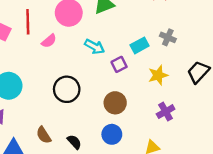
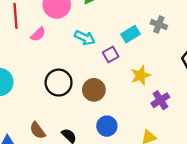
yellow star: (158, 75) -> (141, 75), moved
brown circle: (115, 103) -> (94, 90), moved

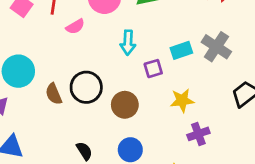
gray cross: (159, 25) -> (216, 47), size x1.5
cyan arrow: (85, 38) -> (128, 43), turned 54
brown semicircle: (38, 130) -> (54, 94), moved

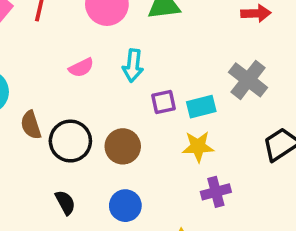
pink semicircle: (75, 27) -> (81, 68), moved
cyan rectangle: (181, 50) -> (201, 107), moved
black circle: (86, 87) -> (70, 141), moved

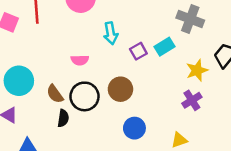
pink semicircle: (81, 68) -> (80, 60), moved, turned 42
yellow star: (198, 147) -> (197, 70), moved
black semicircle: (65, 203) -> (63, 118), moved, turned 54

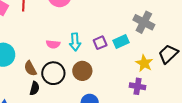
cyan arrow: (111, 33) -> (75, 42), moved
yellow star: (197, 70) -> (144, 63), turned -30
purple cross: (192, 100) -> (138, 86), turned 35

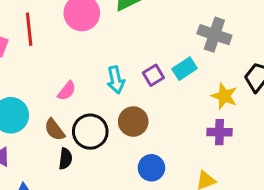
pink semicircle: (53, 44) -> (67, 91), moved, turned -48

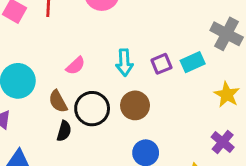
purple cross: (219, 132) -> (223, 142), moved, turned 30

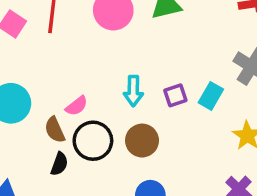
cyan rectangle: (193, 62) -> (211, 96), turned -40
pink semicircle: (76, 66) -> (77, 106), moved

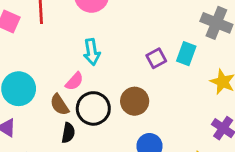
cyan arrow: (133, 91) -> (92, 52), moved

